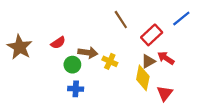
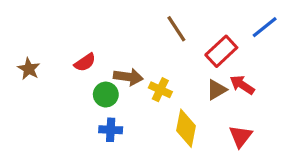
brown star: (20, 47) -> (29, 69), size x0.6
yellow diamond: (143, 78) -> (186, 128), moved

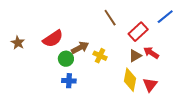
red semicircle: (85, 62) -> (53, 39), size x1.5
brown arrow: (128, 77) -> (80, 48), turned -36
yellow diamond: (186, 128) -> (130, 80), moved

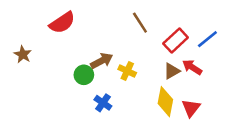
blue line: (165, 17) -> (207, 39), moved
red semicircle: (53, 39) -> (62, 23), moved
blue cross: (69, 81) -> (103, 103), moved, turned 32

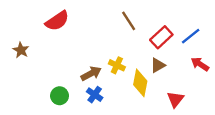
brown arrow: (102, 61) -> (91, 74), moved
red arrow: (192, 67) -> (200, 64), moved
green circle: (84, 75) -> (60, 96), moved
yellow diamond: (165, 102) -> (140, 83), moved

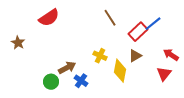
blue line: (191, 36) -> (153, 24), moved
brown arrow: (91, 74) -> (67, 68), moved
red triangle: (175, 99) -> (164, 74), moved

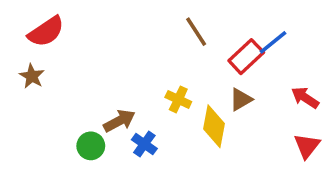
red semicircle: (49, 18) -> (46, 32), moved
red triangle: (164, 74) -> (307, 146), moved

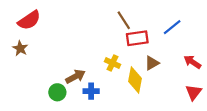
red rectangle: (246, 57) -> (137, 38), moved, turned 35
blue cross: (144, 144) -> (91, 91), turned -35

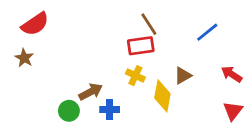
red rectangle: (137, 38) -> (141, 46), moved

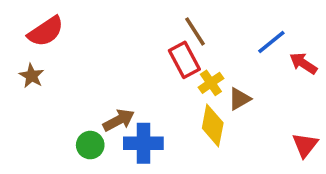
red rectangle: (141, 46) -> (184, 60), turned 70
red arrow: (232, 74) -> (303, 63), moved
yellow cross: (135, 76) -> (211, 83), moved, turned 30
blue cross: (110, 109) -> (143, 143), size x1.5

